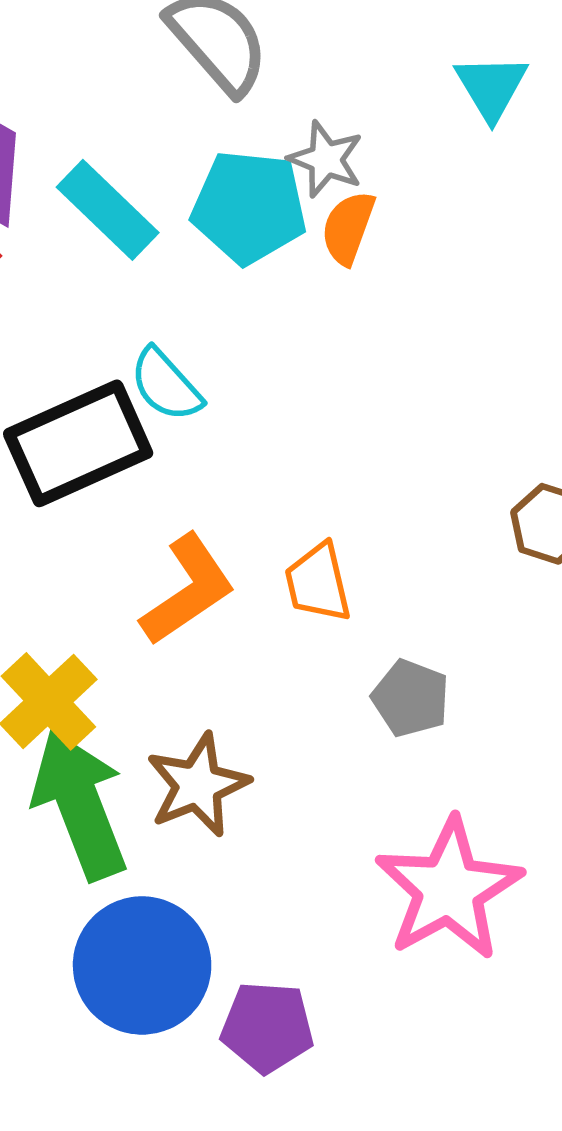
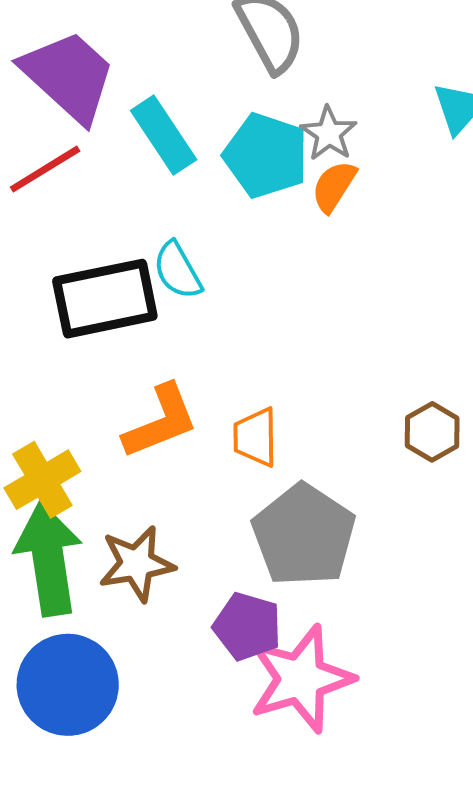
gray pentagon: (411, 698) -> (304, 535), size x1.8
purple pentagon: (267, 1027) -> (247, 626), moved

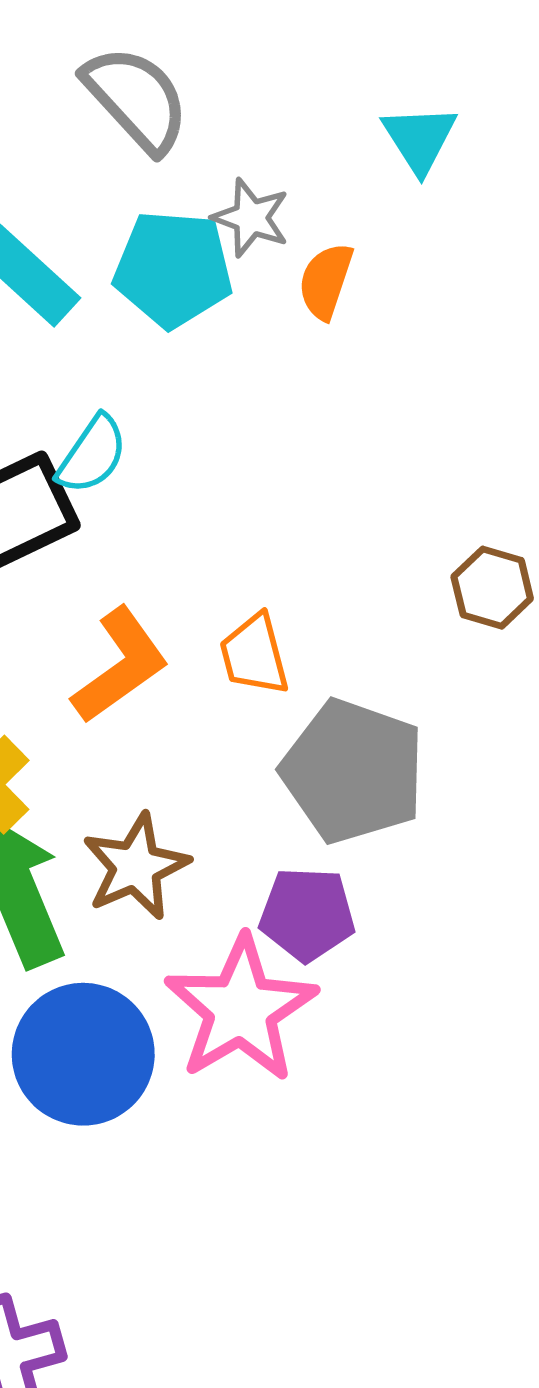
orange semicircle: (334, 186) -> (326, 281), moved
cyan semicircle: (178, 270) -> (92, 455), turned -102
pink star: (301, 679) -> (241, 1009), moved

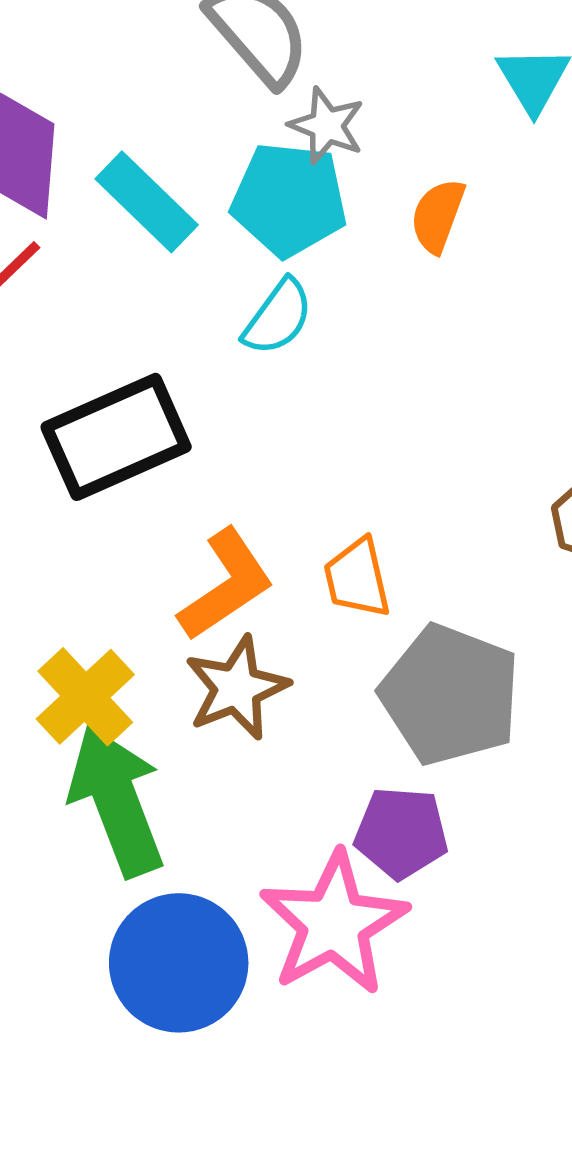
gray star: (251, 218) -> (327, 126), moved
cyan semicircle: (92, 455) -> (278, 317), moved
brown star: (136, 867) -> (237, 688), moved

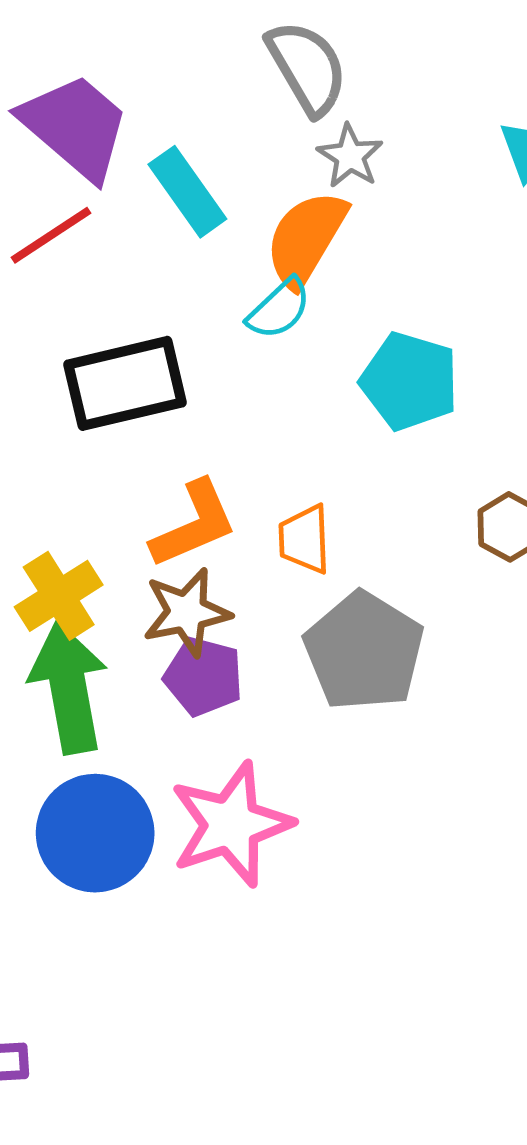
cyan pentagon: (289, 199) -> (410, 381), moved
orange semicircle: (438, 216) -> (306, 239), moved, size x1.6
purple pentagon: (401, 833) -> (204, 677), moved

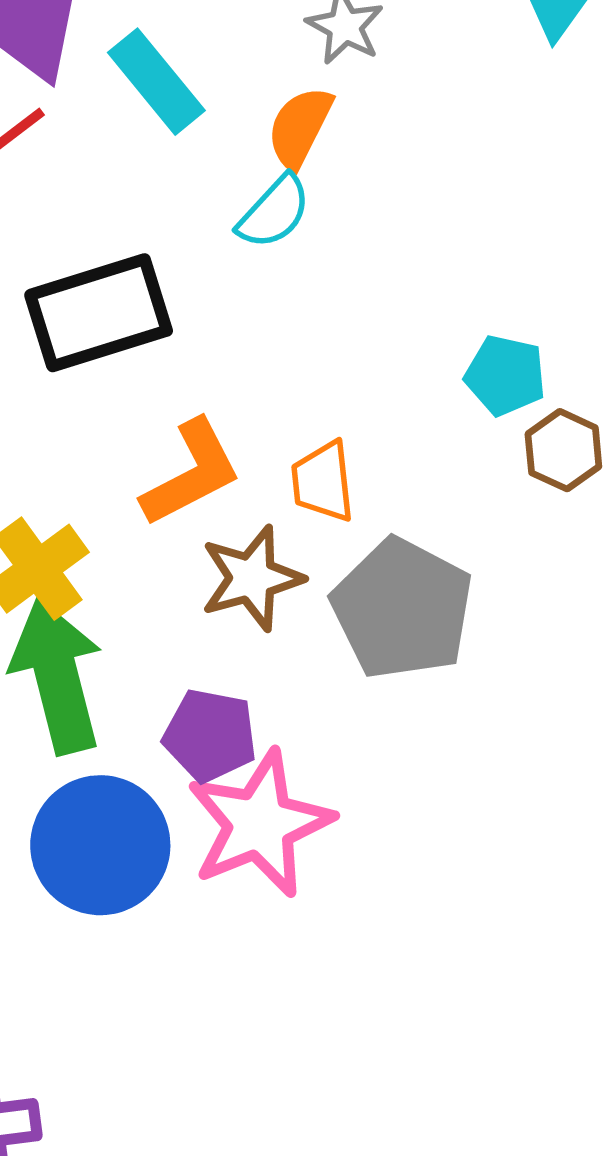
orange semicircle: (306, 239) -> (300, 127), size x0.7
cyan pentagon: (410, 381) -> (505, 375), moved, size x0.7
brown star: (187, 612) -> (252, 578), moved
purple pentagon: (204, 677) -> (210, 735), moved

